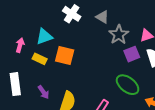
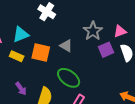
gray triangle: (102, 17) -> (66, 46), moved
green ellipse: (128, 85) -> (69, 78), moved

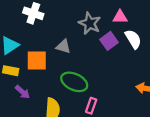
pink triangle: (120, 31) -> (120, 17), turned 32
purple arrow: (21, 89) -> (22, 92), moved

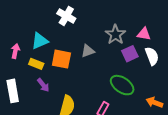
gray triangle: (63, 46) -> (88, 51), turned -48
green ellipse: (74, 82) -> (122, 85), moved

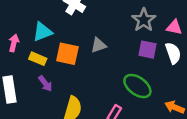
pink triangle: (144, 34) -> (174, 27), moved
gray star: (115, 35) -> (144, 20), moved
purple square: (130, 54) -> (147, 50), turned 35

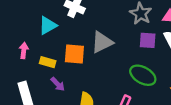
cyan triangle: (43, 32) -> (48, 25), moved
gray triangle: (98, 45) -> (102, 42), size x1.5

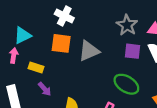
cyan triangle: (48, 25) -> (23, 35), moved
orange square: (74, 54) -> (61, 43), moved

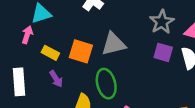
orange square: (61, 43) -> (81, 51), moved
green ellipse: (126, 84) -> (106, 84), moved, turned 35

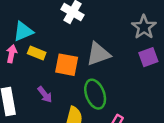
purple square: (163, 52) -> (148, 57), turned -30
yellow rectangle: (50, 53) -> (37, 53), moved

